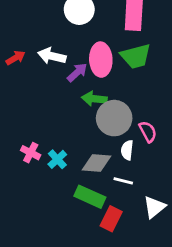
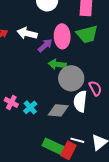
white semicircle: (127, 150) -> (80, 101), size x1.5
white line: (123, 181) -> (77, 140), moved
green rectangle: (90, 197) -> (53, 146), moved

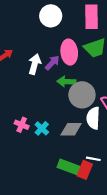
white arrow: (27, 33) -> (35, 64), moved, turned 96

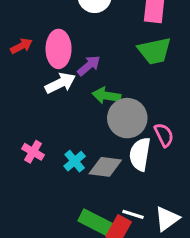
pink ellipse: (69, 52) -> (59, 49), moved
white arrow: (35, 64) -> (60, 83), moved, turned 42
cyan cross: (42, 128) -> (75, 161), moved

